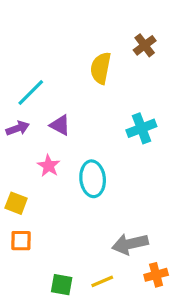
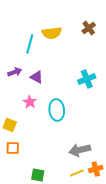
yellow semicircle: (101, 68) -> (52, 33), moved, turned -108
cyan line: (31, 93) -> (30, 44), moved, turned -30
purple arrow: (18, 128) -> (15, 72), moved
yellow line: (102, 281) -> (77, 173), moved

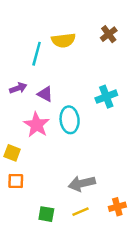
pink star: (30, 102) -> (37, 125), size x1.5
cyan ellipse: (57, 110) -> (70, 120), moved
gray arrow: (80, 150) -> (82, 183), moved
yellow line: (77, 173) -> (81, 212), moved

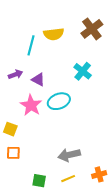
brown cross: (109, 34) -> (92, 29), size x1.5
cyan cross: (106, 97) -> (83, 71), moved, turned -30
cyan ellipse: (70, 120) -> (59, 101), turned 75

